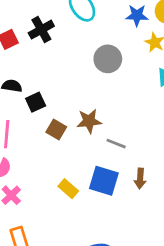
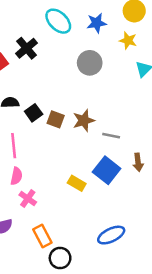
blue star: (137, 15) -> (97, 23), moved
brown square: (56, 129) -> (56, 119), moved
blue square: (104, 181) -> (107, 170), turned 32

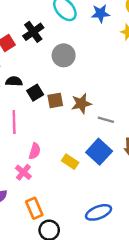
gray circle: (90, 63) -> (64, 55), moved
brown square: (56, 119) -> (55, 100), turned -35
pink semicircle: (16, 176) -> (35, 151), moved

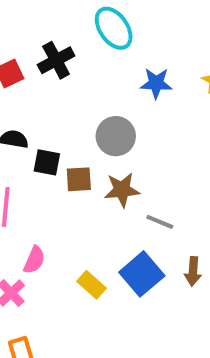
blue star: (101, 13) -> (156, 83), moved
gray circle: (64, 55) -> (116, 136), moved
black square: (35, 93) -> (47, 162), turned 35

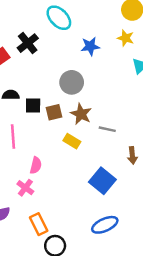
brown star: (122, 190) -> (81, 114), turned -30
blue square: (142, 274) -> (102, 181), moved
yellow rectangle: (92, 285) -> (72, 141), moved

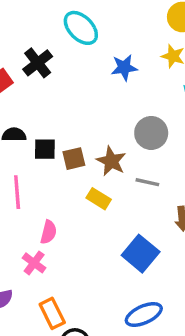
gray circle: (72, 82) -> (151, 133), moved

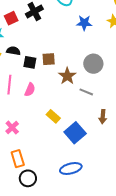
brown square: (74, 159) -> (49, 59), moved
yellow rectangle: (99, 199) -> (53, 116), moved
pink semicircle: (49, 232) -> (30, 90), moved

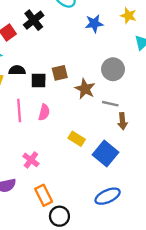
brown arrow: (103, 117) -> (122, 121), moved

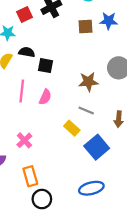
brown square: (60, 73) -> (86, 26), moved
brown star: (85, 89) -> (88, 82), turned 30
gray line: (110, 104) -> (86, 110), moved

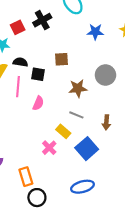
brown square: (86, 26) -> (62, 59), moved
pink line: (22, 91) -> (18, 87), moved
pink cross: (24, 140) -> (49, 148), moved

